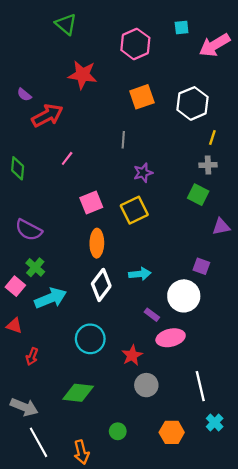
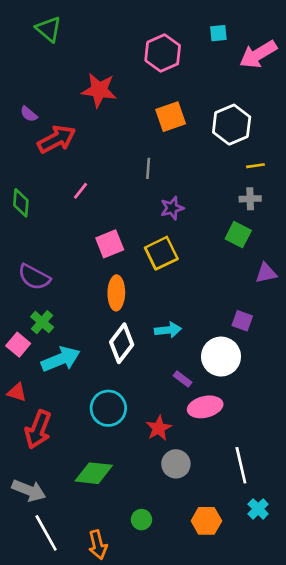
green triangle: (66, 24) -> (49, 29), moved
yellow line: (212, 138) -> (255, 166), turned 64
red arrow: (32, 356) -> (38, 429), size x1.8

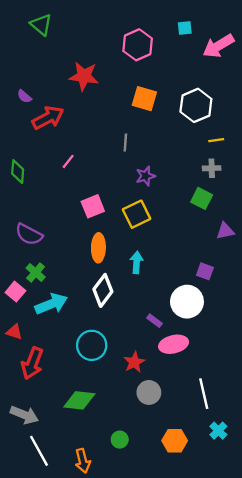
orange square: (171, 117) -> (144, 99), turned 35
cyan arrow: (168, 330) -> (137, 262), moved, turned -80

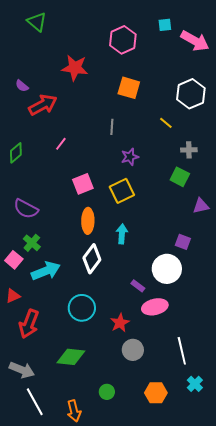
pink arrow: (218, 46) -> (195, 41), turned -120
white hexagon: (196, 105) -> (191, 94), moved
yellow line: (216, 140) -> (166, 123), moved, turned 48
green diamond: (18, 172) -> (16, 153), turned 45
red triangle: (14, 332) -> (13, 296), turned -42

